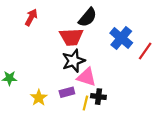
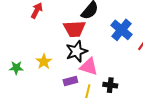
black cross: (98, 97) -> (110, 85), moved
yellow star: (39, 98) -> (44, 62), moved

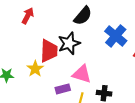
red trapezoid: (74, 29) -> (49, 51), moved, turned -85
black star: (77, 51) -> (69, 43), moved

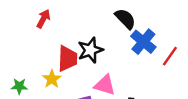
black semicircle: (83, 16) -> (125, 19), moved, turned -84

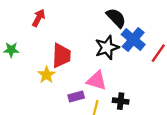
black star: (90, 50) -> (107, 47), moved
green star: (19, 86) -> (11, 50), moved

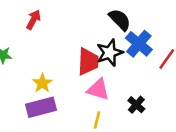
red trapezoid: (61, 55) -> (88, 62), moved
purple rectangle: (76, 96) -> (41, 107), moved, size x1.6
black cross: (121, 101) -> (136, 105), moved, turned 35

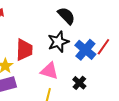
blue cross: (139, 44) -> (85, 50), moved
red trapezoid: (88, 62) -> (24, 50), moved

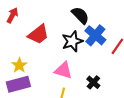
red trapezoid: (24, 50) -> (38, 34), moved, turned 50
blue cross: (85, 50) -> (95, 35), moved

